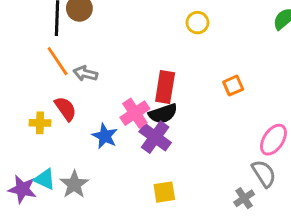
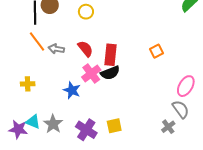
yellow circle: (197, 23) -> (86, 12), moved
red semicircle: (65, 109) -> (85, 49), moved
purple cross: (155, 137) -> (86, 130), moved

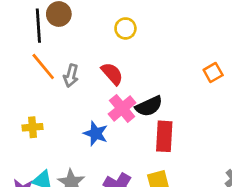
yellow circle: (86, 12) -> (125, 28), moved
gray arrow: (56, 49) -> (71, 76), turned -84
red rectangle: (111, 55) -> (164, 136), moved

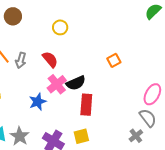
orange square: (213, 73) -> (114, 60), moved
blue star: (96, 133) -> (38, 102), turned 30

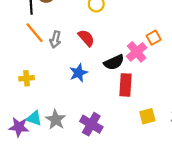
pink cross: (57, 84) -> (137, 52), moved
blue star: (38, 102) -> (78, 73), moved
yellow square: (81, 136) -> (147, 116), moved

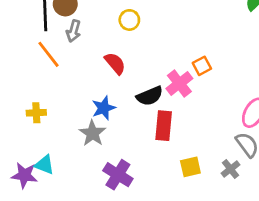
gray arrow: (55, 39) -> (73, 31), moved
gray star: (56, 120) -> (92, 133), moved

